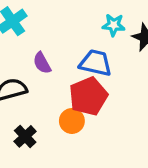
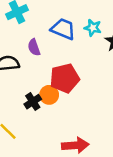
blue trapezoid: (96, 63) -> (63, 29), moved
black cross: (25, 136) -> (33, 102), moved

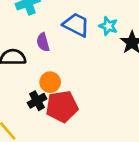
red pentagon: (65, 78) -> (62, 107), moved
orange circle: (49, 95) -> (50, 82), moved

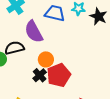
purple semicircle: (43, 42) -> (34, 32), size x1.6

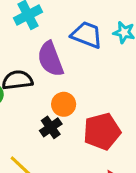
red pentagon: (59, 75) -> (102, 131), moved

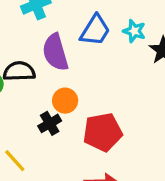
blue trapezoid: (87, 35) -> (95, 30), turned 96

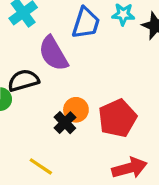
orange circle: (65, 101) -> (76, 110), moved

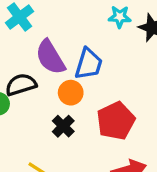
blue trapezoid: (86, 23) -> (89, 64), moved
orange circle: (76, 110) -> (71, 93), moved

